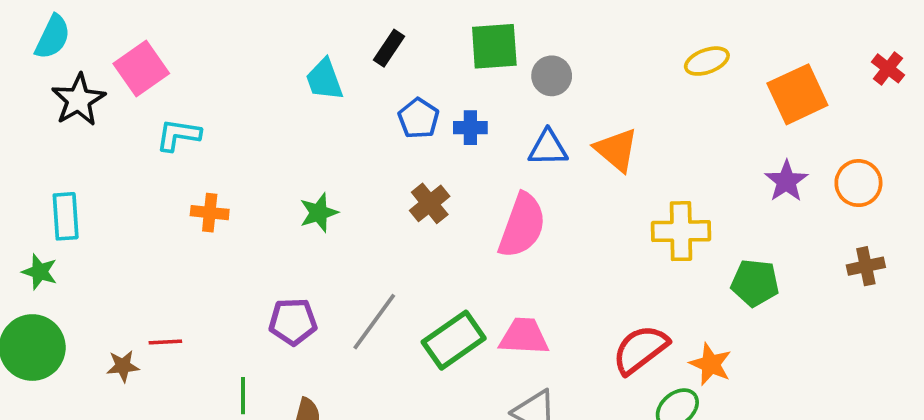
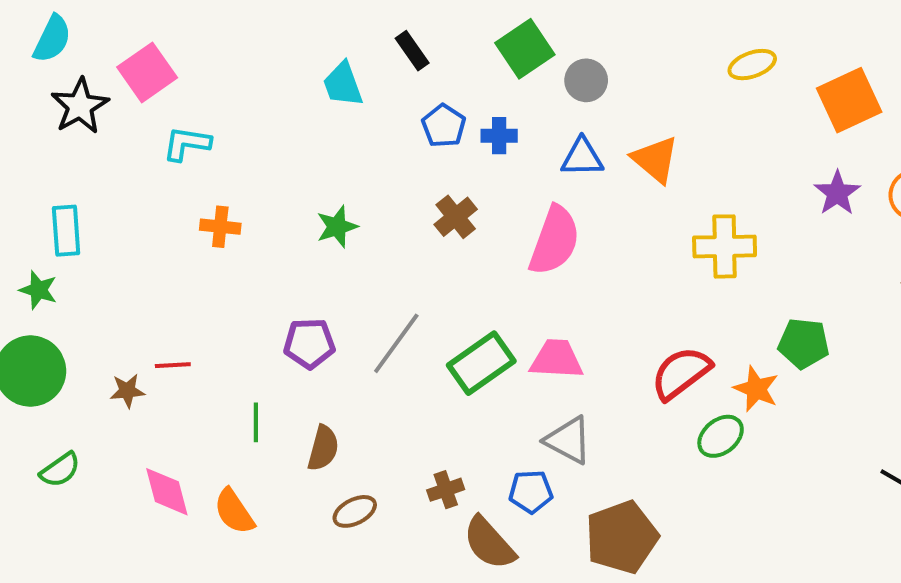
green square: (494, 46) -> (525, 49), turned -30
black rectangle: (389, 48) -> (412, 51), turned -69
green pentagon: (755, 283) -> (804, 343), moved

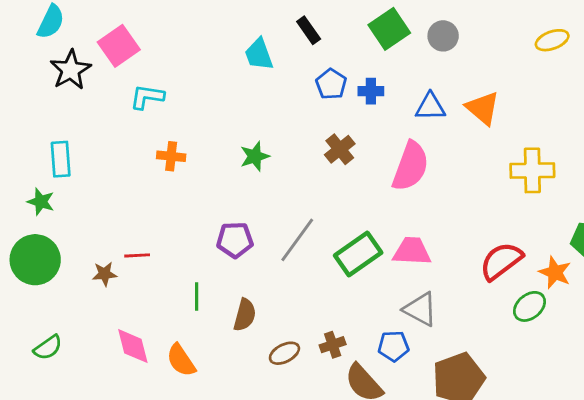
gray circle: (586, 80) -> (443, 36), moved
green semicircle: (60, 470) -> (48, 348), moved
brown ellipse: (355, 511) -> (284, 353), moved

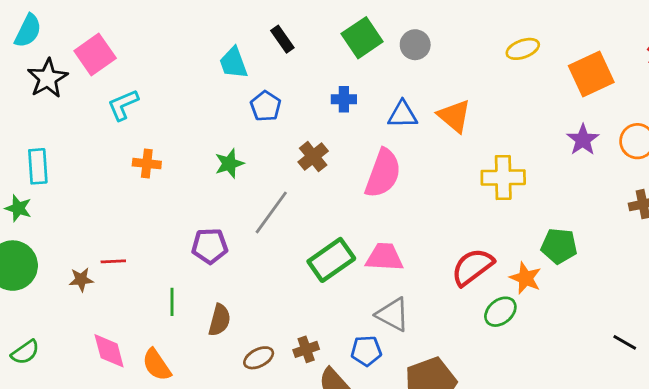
blue pentagon: (331, 84) -> (266, 106), moved
cyan L-shape: (147, 97) -> (123, 105), turned -32
gray line: (297, 240) -> (271, 212), moved

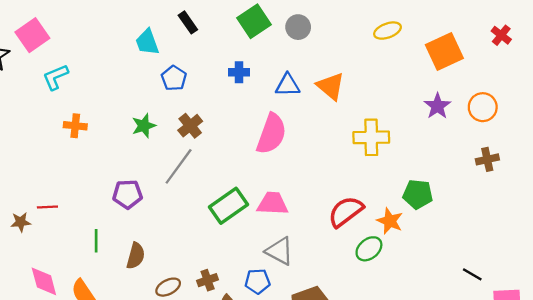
brown cross: (313, 157) -> (190, 126), moved

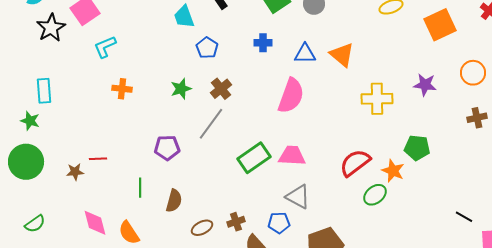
purple star: (437, 106) -> (425, 85), moved, turned -30

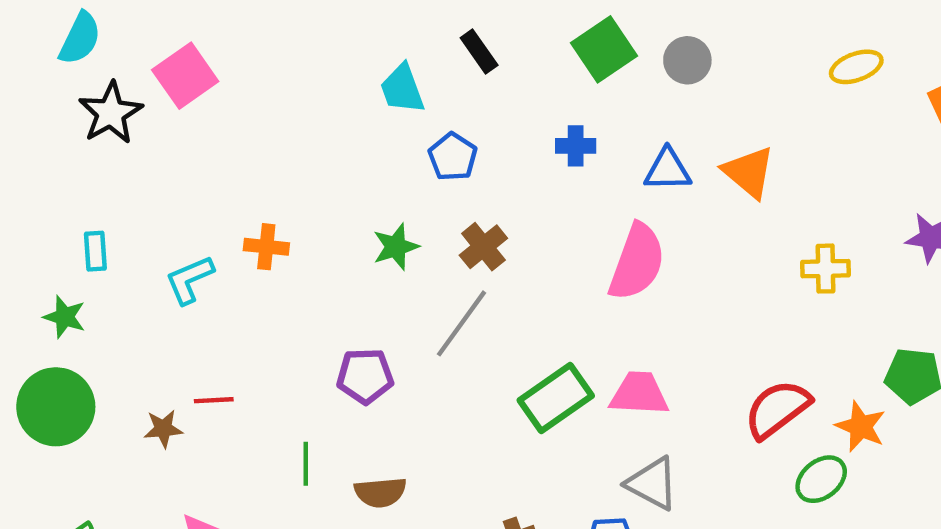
cyan L-shape: (105, 47) -> (190, 280), moved
cyan rectangle: (44, 91) -> (95, 251), size x0.7
yellow cross: (377, 99) -> (826, 269), size x0.7
brown semicircle: (174, 201) -> (380, 492), turned 70

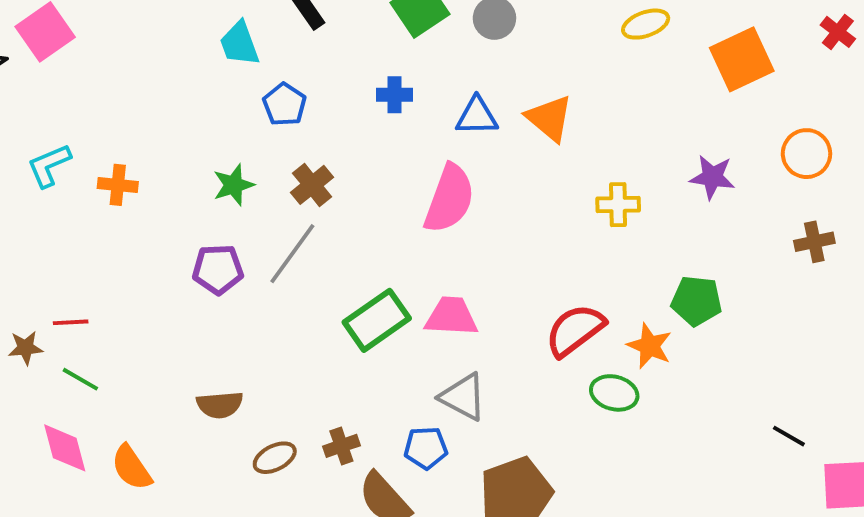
cyan L-shape: (190, 280) -> (49, 165), moved
purple pentagon: (365, 376) -> (218, 269), moved
green line: (306, 464) -> (80, 379), moved, turned -60
green ellipse: (821, 479) -> (614, 393), turned 54

